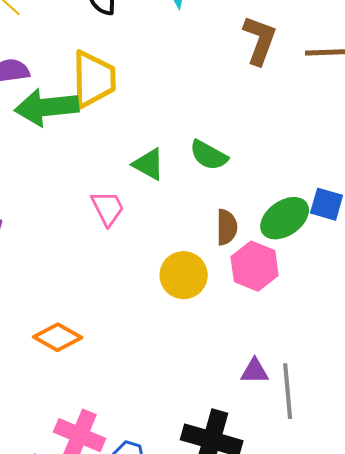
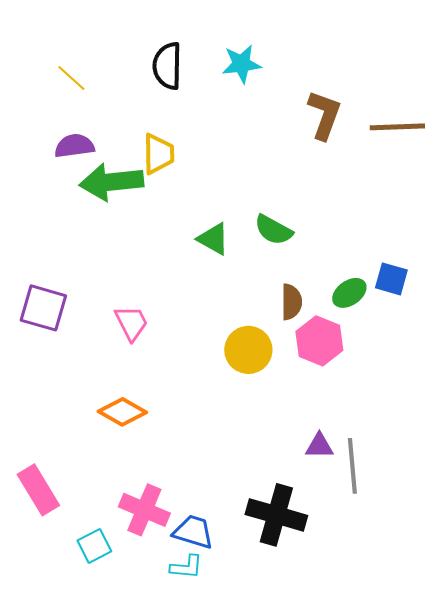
yellow trapezoid: (94, 79) -> (158, 154), size x0.7
pink trapezoid: (108, 208) -> (131, 323), moved
green ellipse: (285, 218) -> (349, 293), size x0.7

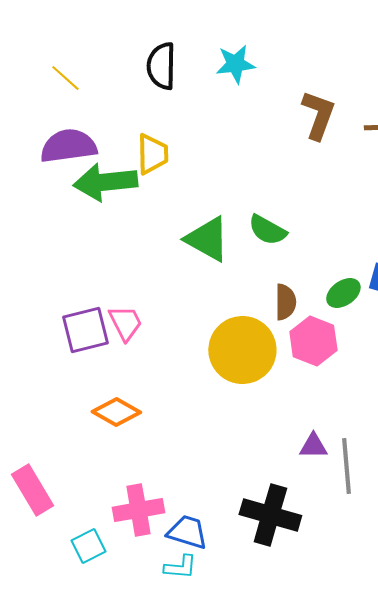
purple semicircle: (74, 146) -> (68, 146), size x1.4
green triangle: (213, 239) -> (207, 239), size x1.4
purple square: (43, 308) -> (85, 330), moved, turned -30
yellow circle: (248, 350) -> (242, 350), size x1.4
pink cross: (144, 510) -> (138, 510), turned -33

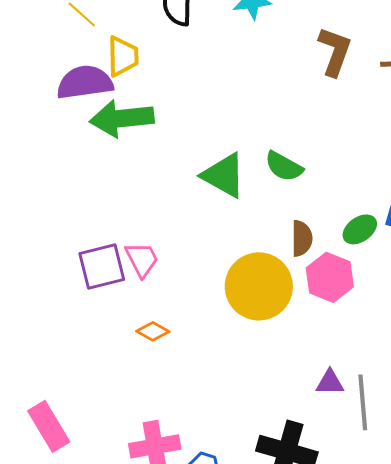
yellow trapezoid: (152, 154) -> (123, 56), moved
orange diamond: (116, 412) -> (153, 331), moved, size x0.7

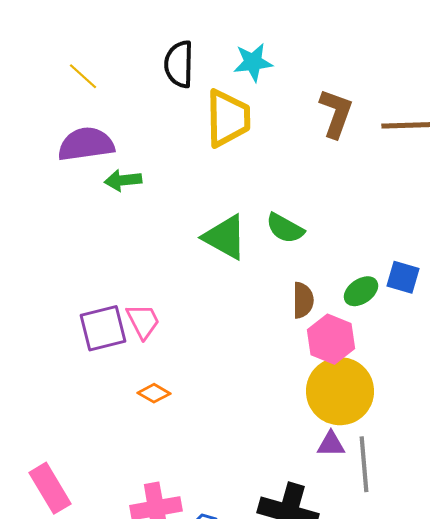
yellow trapezoid: (123, 56) -> (228, 118), moved, size x1.4
green arrow: (122, 118) -> (123, 180), size x0.6
yellow circle: (259, 286) -> (340, 391), moved

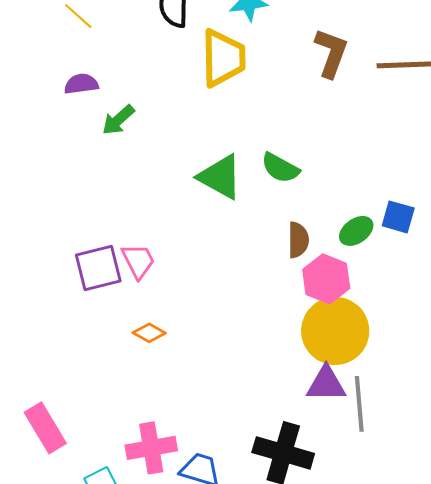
purple semicircle: (86, 144) -> (81, 84), size x0.6
green arrow: (123, 180) -> (118, 120), turned -36
purple triangle: (331, 444) -> (326, 384), size x1.4

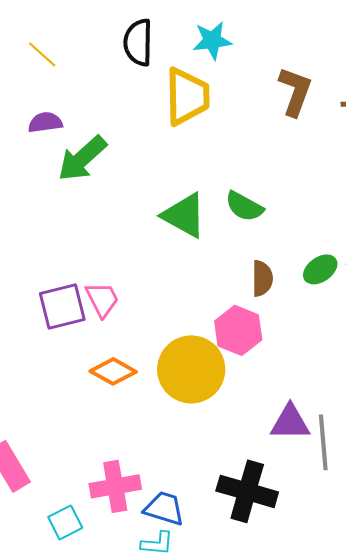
green arrow: (118, 120) -> (82, 158), size x1.5
pink hexagon: (326, 279) -> (238, 330), moved
yellow circle: (335, 331) -> (191, 369), moved
orange diamond: (149, 333) -> (113, 371), size x1.4

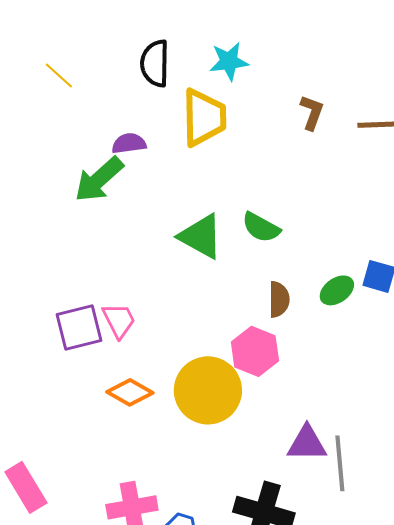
brown L-shape: (295, 91) -> (312, 112), size x0.7
purple semicircle: (45, 122) -> (129, 143), moved

